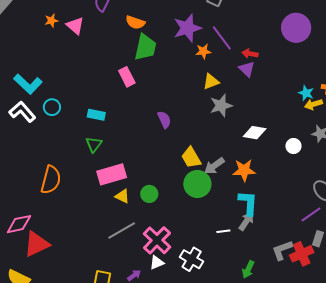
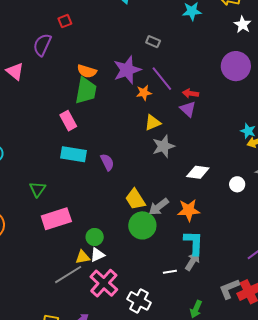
orange semicircle: (135, 22) -> (87, 71), moved
cyan rectangle: (96, 115) -> (74, 154), moved, size x1.4
yellow triangle: (122, 196) -> (83, 257), moved, turned -35
white triangle: (157, 263) -> (97, 255), moved

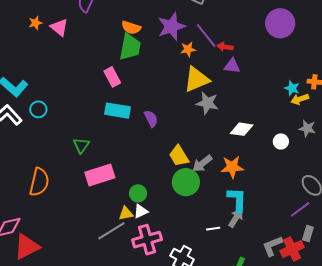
red arrow: (191, 93) -> (225, 47), moved
purple triangle: (188, 109) -> (232, 66), turned -36
yellow triangle: (153, 123) -> (197, 79), size x1.6
gray star: (163, 146) -> (207, 103), turned 30
pink cross: (104, 283) -> (147, 240), turned 32

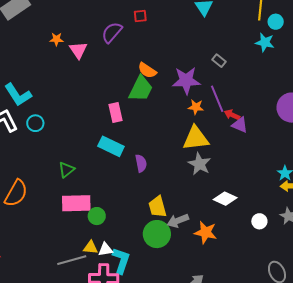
purple triangle: (232, 66) -> (240, 125), moved
green circle: (138, 193) -> (97, 216), moved
cyan L-shape: (237, 200) -> (121, 261), moved

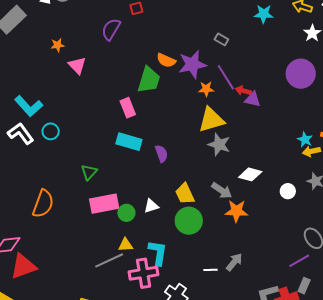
pink triangle: (78, 50) -> (77, 65), moved
orange semicircle: (147, 70) -> (166, 60), moved
gray arrow: (178, 221) -> (222, 190), moved, turned -115
white triangle: (105, 249) -> (151, 206), moved

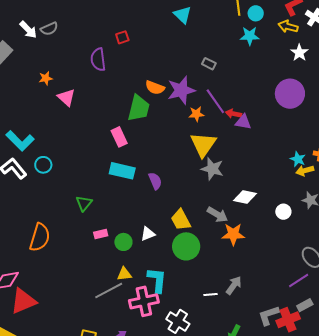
purple semicircle: (111, 29) -> (98, 60), turned -35
yellow triangle: (211, 120) -> (203, 145), turned -36
pink rectangle: (104, 204) -> (101, 234), size x0.5
gray rectangle: (304, 286) -> (305, 305), turned 42

